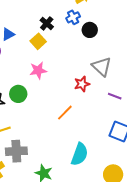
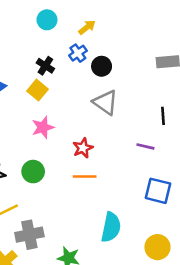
gray triangle: (102, 67) -> (105, 102), moved
red star: (82, 84) -> (83, 148), moved
green circle: (18, 94) -> (33, 172), moved
orange line: (65, 113) -> (85, 176), turned 54

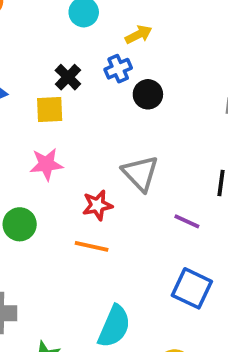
yellow square: (37, 90) -> (50, 110), turned 36
gray triangle: (105, 102) -> (140, 173), moved

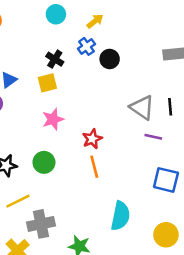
gray triangle: (140, 173) -> (142, 107), moved
orange line: (92, 246) -> (94, 167), turned 75

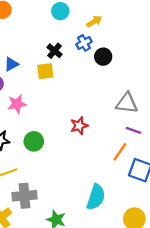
gray triangle: (142, 107) -> (127, 103), turned -35
pink star: (53, 119) -> (17, 104), moved
orange line: (94, 167) -> (120, 152), moved, turned 42

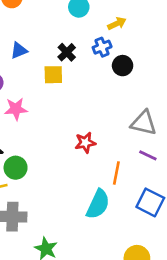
blue triangle: (11, 64) -> (19, 51), moved
green circle: (34, 141) -> (16, 168), moved
orange line: (120, 152) -> (116, 173), moved, turned -30
cyan semicircle: (96, 197) -> (98, 204), moved

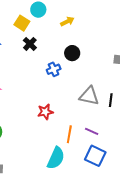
blue cross: (102, 47) -> (54, 69), moved
yellow square: (53, 75) -> (22, 23), moved, turned 35
purple line: (148, 155) -> (92, 131), moved

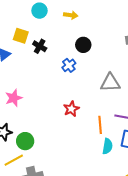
yellow arrow: (67, 21) -> (71, 15), turned 48
yellow square: (22, 23) -> (21, 36), moved
cyan semicircle: (56, 158) -> (107, 146), moved, size x0.7

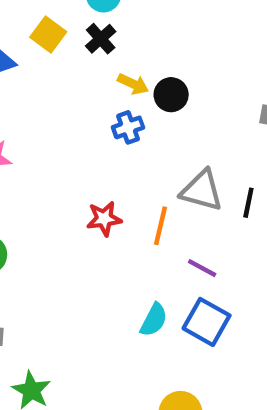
yellow arrow: (71, 15) -> (133, 84), moved
black cross: (40, 46) -> (101, 39), moved
orange line: (100, 125) -> (160, 226), moved

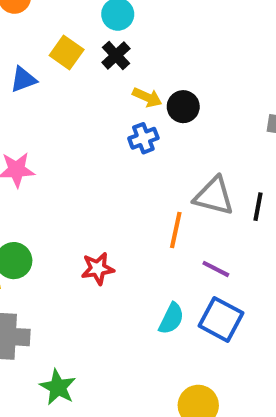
red star: (104, 219) -> (98, 269), moved

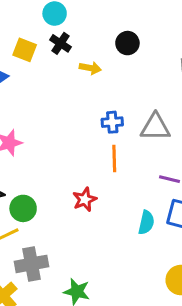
black circle: (183, 107) -> (127, 43), moved
blue cross: (143, 138) -> (112, 122), moved, turned 30
orange line: (176, 230) -> (114, 159), moved

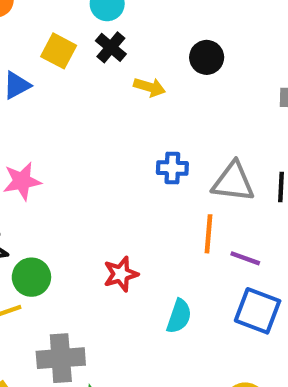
orange line: (114, 159) -> (209, 234), moved
cyan semicircle: (146, 222) -> (179, 316), moved
gray cross: (31, 264) -> (61, 358), moved

